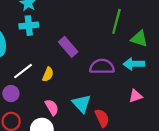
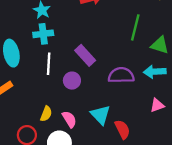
white line: (23, 71) -> (49, 64), moved, turned -48
yellow semicircle: (48, 74) -> (46, 114), moved
purple circle: (11, 94) -> (72, 81), moved

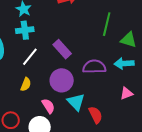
white line: (49, 64) -> (30, 57), turned 36
purple circle: (72, 81) -> (62, 80), moved, size x1.5
yellow semicircle: (46, 114) -> (26, 84), moved

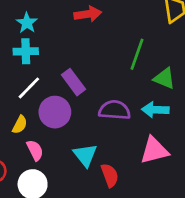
purple circle: (62, 80) -> (55, 112), moved
pink triangle: (126, 93) -> (154, 150), size x1.6
pink semicircle: (48, 106) -> (35, 150), moved

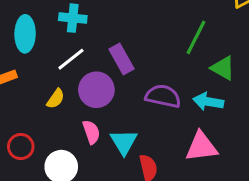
pink semicircle: (35, 150) -> (91, 132), moved

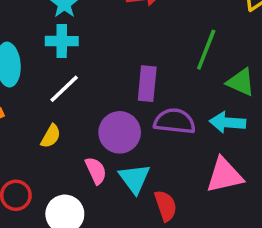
purple rectangle: (121, 59) -> (147, 84), moved, turned 40
purple circle: (96, 90) -> (120, 132), moved

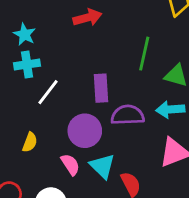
white line: (64, 89) -> (48, 92), moved

